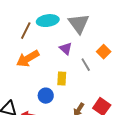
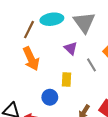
orange arrow: (28, 59) -> (31, 59), turned -85

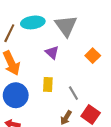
gray line: (91, 65) -> (73, 93), moved
blue circle: (50, 97) -> (16, 95), moved, size x1.5

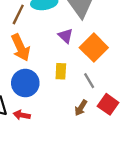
orange square: (93, 56) -> (94, 48), moved, size x1.6

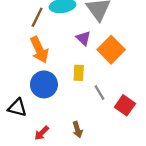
gray line: (89, 81) -> (100, 93), moved
brown arrow: (81, 108) -> (78, 130), moved, turned -49
red arrow: (22, 115) -> (42, 133), moved, turned -56

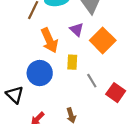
orange arrow: (39, 50) -> (49, 40), moved
black triangle: (17, 108) -> (15, 95), turned 30

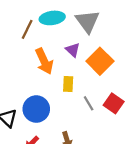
blue circle: (40, 73) -> (36, 109), moved
red square: (116, 93) -> (114, 103), moved

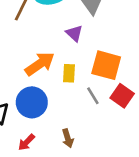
orange arrow: (44, 61) -> (40, 64), moved, turned -100
orange square: (100, 61) -> (106, 65), moved, turned -30

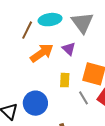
orange arrow: (40, 64) -> (42, 53), moved

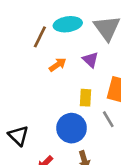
orange arrow: (42, 53) -> (58, 65), size x0.6
blue circle: (35, 103) -> (72, 128), moved

